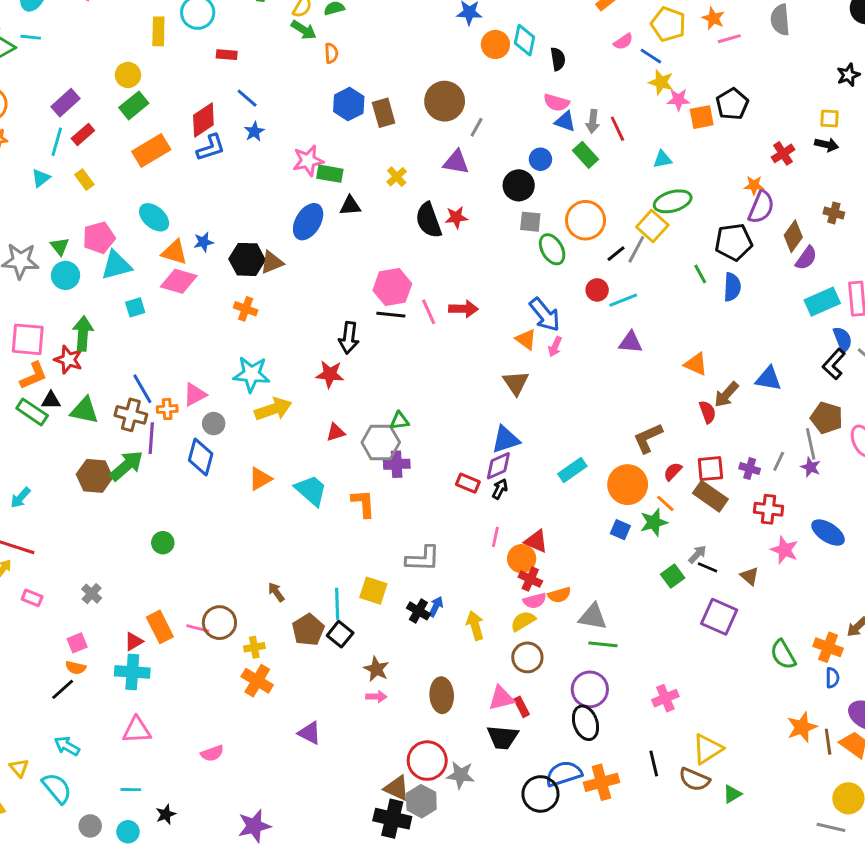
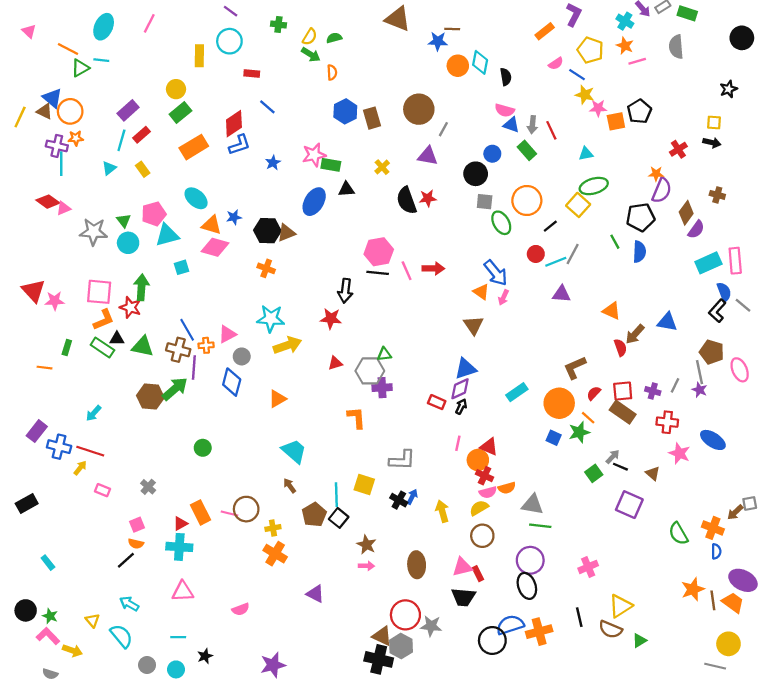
blue star: (254, 132) -> (273, 163), moved
gray line: (636, 249) -> (573, 254), moved
cyan trapezoid: (311, 490) -> (294, 451), moved

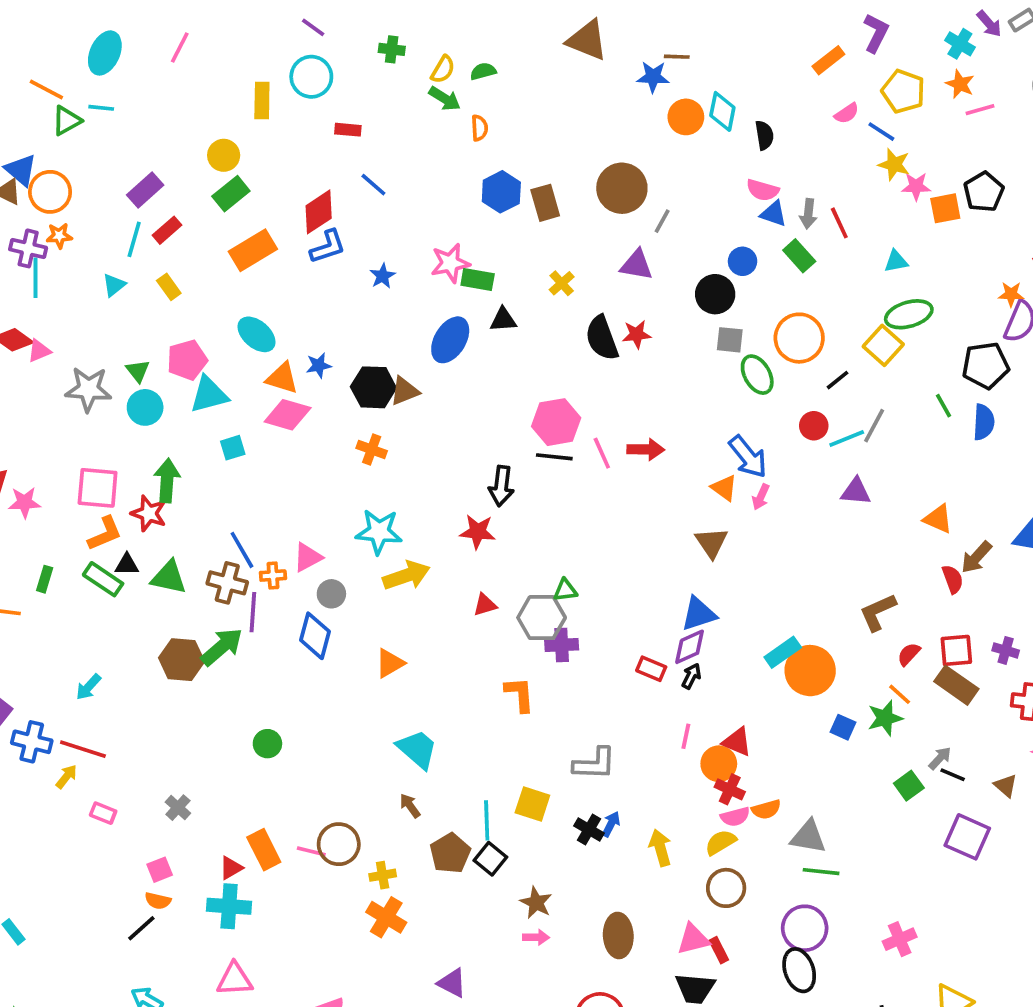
orange circle: (559, 403) -> (810, 671), moved

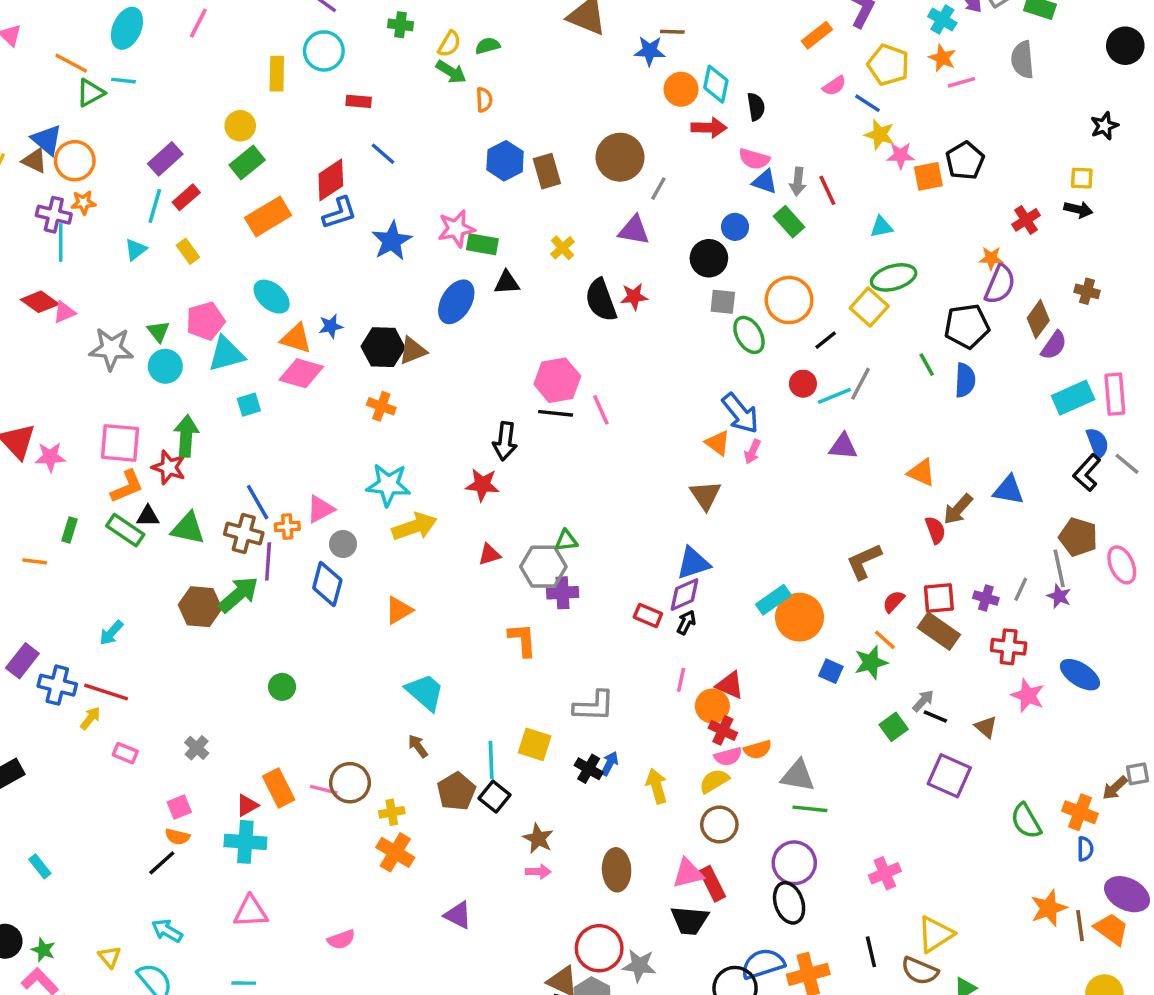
blue star: (383, 276) -> (392, 241), size x1.6
red arrow: (646, 449) -> (709, 128), moved
red rectangle: (719, 950) -> (712, 884), size x1.4

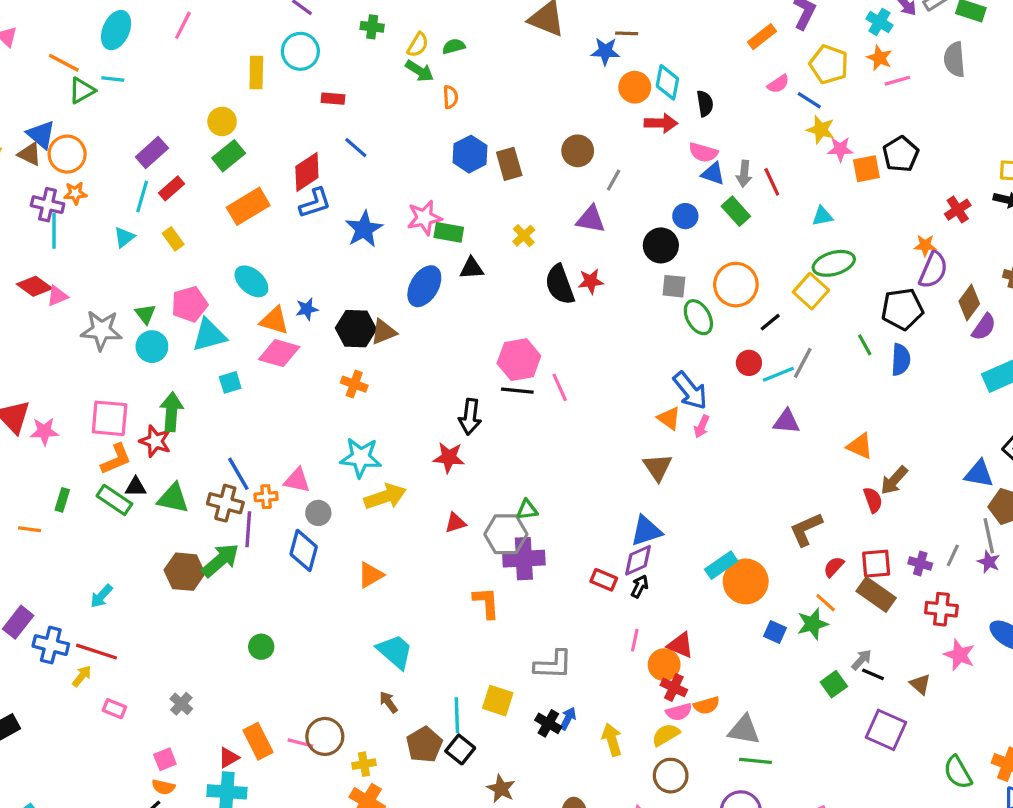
brown circle: (620, 157) -> (578, 151), size x0.7
blue triangle: (1009, 490) -> (979, 474), moved
pink triangle: (320, 509) -> (297, 480), turned 40
purple cross: (563, 593) -> (524, 559), size x1.4

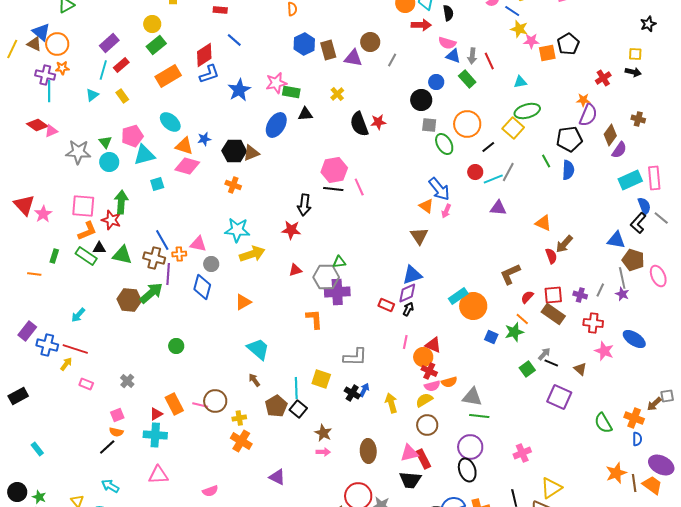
purple triangle: (591, 219) -> (353, 58), moved
pink star: (44, 431) -> (43, 214), turned -30

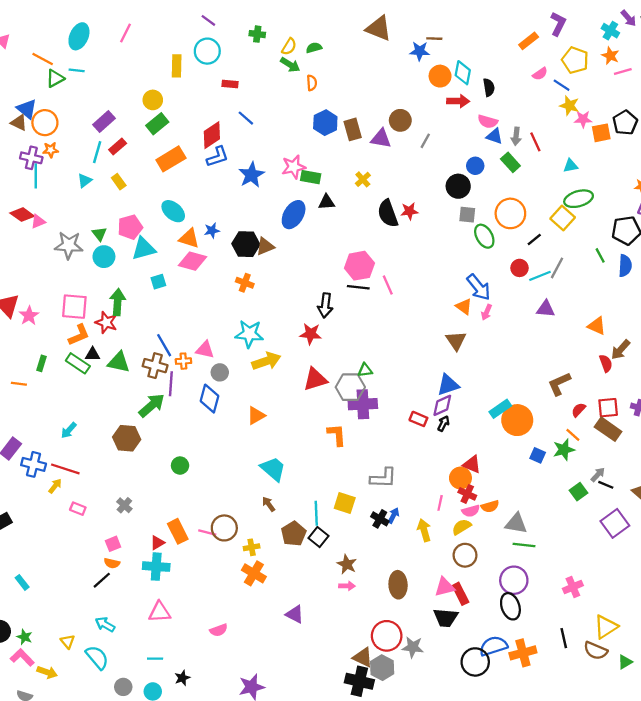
red triangle: (295, 270) -> (315, 379), size x1.6
brown hexagon: (129, 300) -> (127, 438), moved
pink line: (405, 342) -> (440, 503), moved
purple square: (559, 397) -> (615, 523), turned 30

